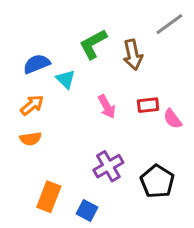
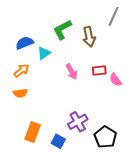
gray line: (169, 24) -> (114, 16), turned -30
cyan triangle: (66, 79) -> (44, 53), turned 40
purple cross: (108, 166) -> (78, 122), moved
black pentagon: (157, 181) -> (105, 137), moved

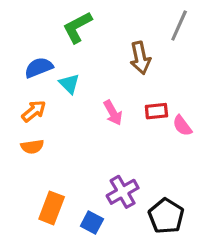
green L-shape: (62, 30) -> (77, 27), moved
cyan triangle: (44, 53) -> (69, 84), turned -40

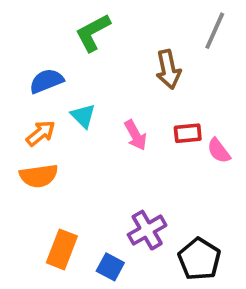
cyan triangle: (69, 84) -> (83, 116), moved
orange semicircle: (32, 147) -> (39, 176), size x1.4

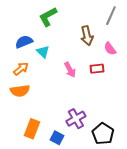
cyan triangle: (83, 116) -> (43, 52), moved
pink semicircle: (219, 151) -> (110, 49), moved

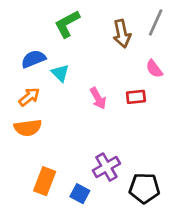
brown arrow: (87, 36) -> (122, 34), moved
black pentagon: (103, 134) -> (144, 188), turned -30

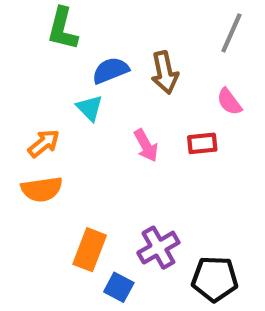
green L-shape: (67, 24) -> (63, 29), moved, turned -48
brown arrow: (122, 34) -> (165, 73), moved
blue semicircle: (33, 59) -> (110, 70), moved
orange rectangle: (45, 181) -> (90, 250), moved

